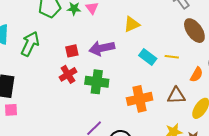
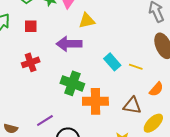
yellow triangle: (132, 24) -> (87, 21), moved
red square: (72, 51) -> (31, 26), moved
green cross: (97, 82) -> (72, 83), moved

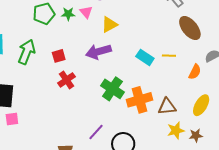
red square: (31, 26) -> (59, 56), moved
green cross: (72, 83) -> (112, 89), turned 30
brown triangle: (132, 106) -> (167, 107), moved

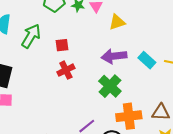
purple arrow: (98, 52) -> (114, 56), moved
orange cross: (139, 100) -> (129, 116), moved

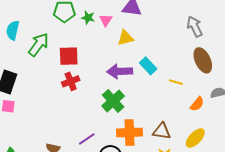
red square: (62, 45) -> (69, 56), size x1.5
cyan rectangle: (147, 60) -> (148, 66), moved

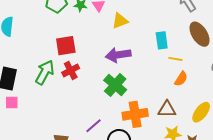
green arrow: (39, 45) -> (45, 72), moved
cyan rectangle: (148, 66) -> (162, 40), moved, turned 42
orange semicircle: (197, 104) -> (181, 79), moved

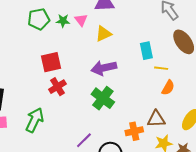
green arrow: (45, 72) -> (35, 120), moved
orange cross: (135, 114) -> (134, 131), moved, size x0.7

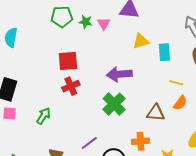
yellow triangle: (103, 34) -> (141, 41), moved
cyan rectangle: (146, 51) -> (164, 52), moved
brown triangle: (156, 119) -> (156, 113), moved
green arrow: (35, 120) -> (43, 116), size x0.7

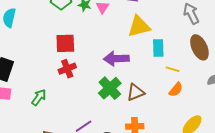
yellow triangle: (141, 41) -> (139, 26), size x1.4
cyan rectangle: (164, 52) -> (158, 48), moved
brown triangle: (156, 113) -> (136, 92), moved, turned -30

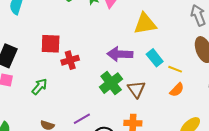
red square: (65, 43) -> (51, 44), moved
cyan rectangle: (158, 48) -> (155, 58), moved, turned -42
brown triangle: (136, 92) -> (136, 89), turned -48

